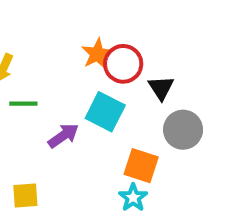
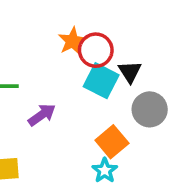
cyan square: (105, 112) -> (101, 81), moved
orange square: (141, 166) -> (112, 142), turned 32

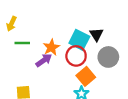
orange star: (72, 41) -> (51, 47), moved
red circle: (96, 50) -> (76, 56), moved

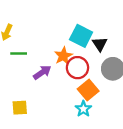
cyan square: (79, 40) -> (81, 36), moved
orange star: (51, 47) -> (63, 56), moved

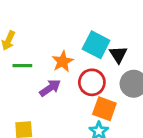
orange star: (63, 56) -> (63, 61), moved
orange square: (88, 90) -> (104, 109), turned -30

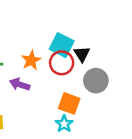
red circle: (92, 82) -> (62, 63), moved
purple arrow: (50, 88) -> (20, 84), turned -126

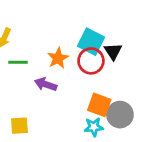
gray circle: (96, 81) -> (120, 115), moved
cyan star: (64, 124) -> (94, 127), turned 30

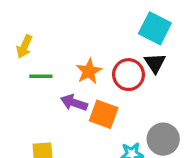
cyan square: (91, 42) -> (155, 28), moved
orange square: (99, 105) -> (104, 114), moved

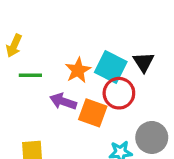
cyan square: (155, 28) -> (111, 67), moved
red circle: (128, 75) -> (119, 93), moved

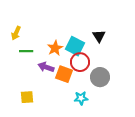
black triangle: (144, 62) -> (99, 36), moved
gray circle: (152, 137) -> (100, 77), moved

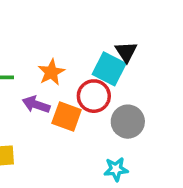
cyan square: (75, 46) -> (109, 69), moved
cyan star: (81, 98) -> (116, 169), moved

